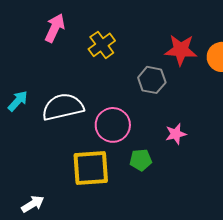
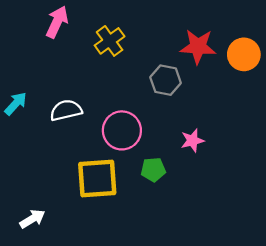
white semicircle: (63, 107) -> (66, 110), size x0.7

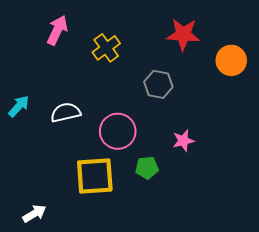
red star: (198, 47) -> (183, 34), moved

